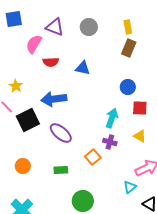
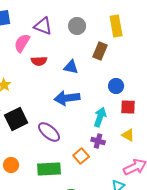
yellow rectangle: (128, 27) -> (116, 26), size x1.5
brown rectangle: (129, 48) -> (100, 51), moved
blue arrow: (54, 99) -> (67, 98), moved
green rectangle: (61, 170) -> (49, 169), size x1.6

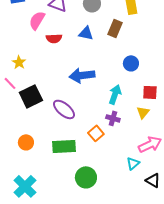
blue triangle: (71, 67) -> (86, 33), moved
red square: (128, 107) -> (150, 92), moved
yellow triangle: (128, 135) -> (143, 112), turned 40

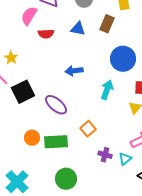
blue circle: (131, 63) -> (123, 59), size x1.6
blue arrow: (82, 75) -> (74, 71), size x0.7
purple cross: (113, 118) -> (105, 155), moved
orange circle: (26, 142) -> (32, 138), moved
green circle: (86, 177) -> (66, 179), moved

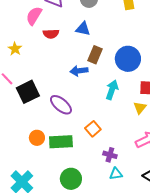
brown rectangle: (107, 24) -> (95, 55), moved
yellow star: (11, 58) -> (15, 49), moved
cyan triangle: (125, 159) -> (116, 174), moved, turned 32

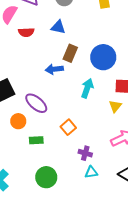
orange circle: (37, 138) -> (18, 121), moved
green rectangle: (61, 142) -> (36, 140), size x0.6

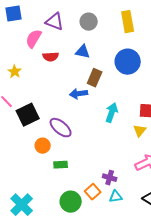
blue circle: (103, 57) -> (128, 62), moved
orange square: (68, 127) -> (93, 192), moved

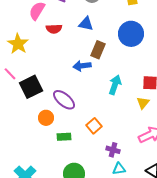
yellow star: (15, 72) -> (18, 44), size x1.5
orange square: (93, 192) -> (94, 126), moved

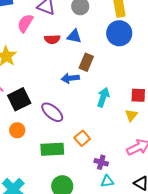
red semicircle: (54, 29) -> (52, 39), moved
blue circle: (131, 34) -> (119, 33), moved
orange circle: (46, 118) -> (17, 130), moved
green rectangle: (64, 137) -> (52, 149), size x1.6

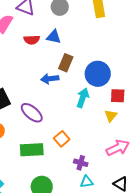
blue circle: (119, 33) -> (98, 74), moved

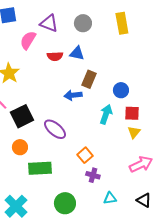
blue circle: (98, 74) -> (121, 90), size x0.6
red square: (118, 96) -> (132, 113), moved
green rectangle: (32, 150) -> (40, 168), moved
purple cross: (81, 163) -> (93, 175), moved

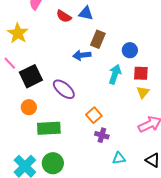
red semicircle: (55, 56) -> (64, 16), turned 35
green circle: (65, 203) -> (53, 163), moved

